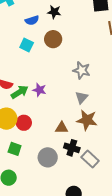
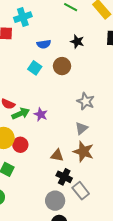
black star: (54, 12) -> (77, 42), moved
gray circle: (48, 157) -> (55, 201), moved

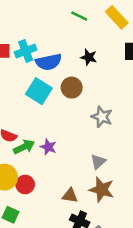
cyan cross: (23, 17) -> (26, 51), moved
blue semicircle: (44, 44) -> (49, 62), size x1.5
cyan square: (35, 68) -> (39, 91), size x1.5
gray star: (86, 101) -> (102, 117), moved

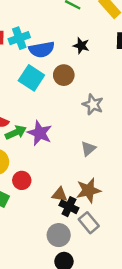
purple star: (48, 147) -> (40, 133), size x1.5
red circle: (25, 184) -> (22, 180), moved
brown star: (102, 190) -> (88, 190), moved, turned -30
brown triangle: (70, 196) -> (60, 194), moved

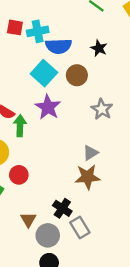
green arrow: (16, 132) -> (20, 126), turned -72
purple star: (40, 133) -> (48, 107), moved
brown star: (88, 190) -> (87, 177), moved
brown triangle: (60, 194) -> (28, 220), moved, turned 42

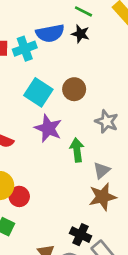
blue semicircle: (59, 46) -> (50, 33), moved
black star: (99, 48) -> (80, 34), moved
green arrow: (20, 126) -> (77, 150), moved
red circle: (19, 175) -> (19, 196), moved

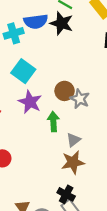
black star: (80, 34) -> (62, 23), size x1.5
brown circle: (74, 89) -> (65, 91), moved
black cross: (81, 235) -> (66, 194), moved

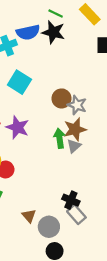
purple star: (30, 102) -> (17, 127), moved
green arrow: (53, 122) -> (59, 138), moved
brown star: (73, 162) -> (75, 129), moved

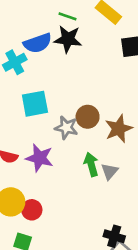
cyan square: (19, 82) -> (35, 104), turned -35
gray star: (77, 105) -> (66, 128), moved
brown star: (75, 129) -> (119, 129), moved

